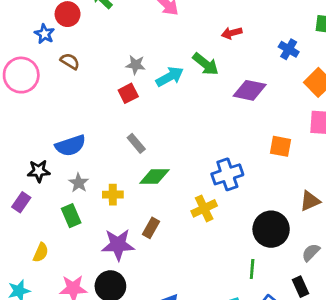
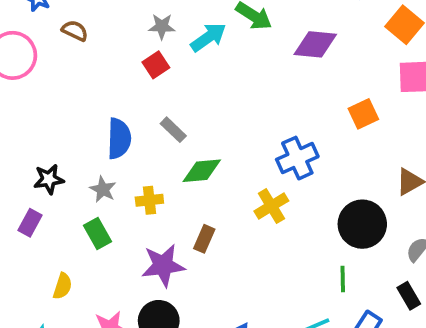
blue semicircle: (70, 146) -> (119, 139), moved, turned -64
orange square: (281, 146) -> (363, 114), turned -30

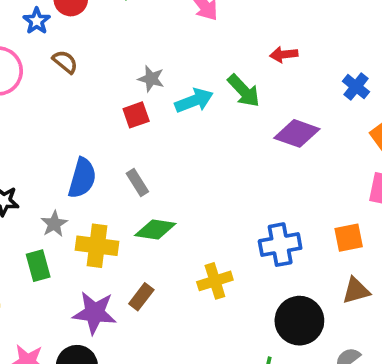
orange square: (363, 114) -> (349, 238), moved
blue cross: (297, 158) -> (280, 245), moved
yellow cross: (149, 200) -> (97, 246), size x1.5

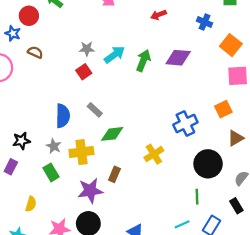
green arrow: (244, 91) -> (143, 60), moved, turned -100

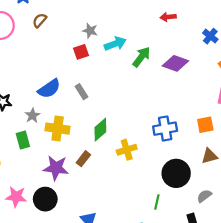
brown semicircle: (35, 52) -> (40, 20), turned -88
blue semicircle: (63, 116) -> (49, 89), turned 40
green diamond: (112, 134) -> (100, 130), moved, turned -50

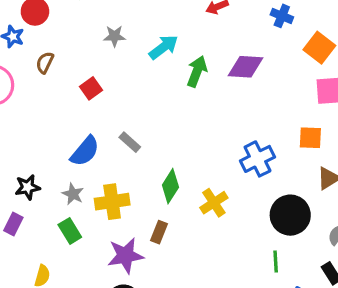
gray star: (90, 31) -> (114, 36), moved
cyan arrow: (115, 44) -> (164, 47), moved
red square: (81, 52) -> (91, 88), moved
orange square: (205, 125) -> (310, 138), turned 30

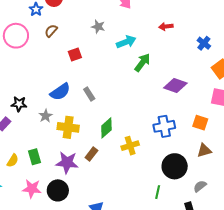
purple diamond: (246, 67) -> (175, 86), moved
green rectangle: (70, 231) -> (34, 157), moved

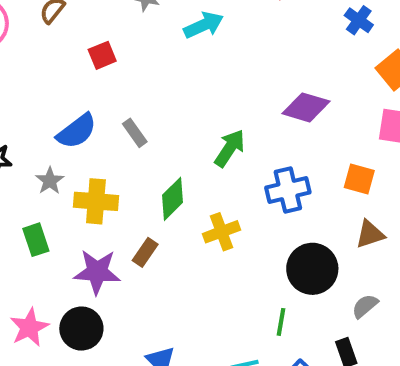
green arrow: (142, 62) -> (230, 148), moved
green rectangle: (34, 157) -> (36, 240), moved
pink star: (32, 189) -> (29, 327), turned -30

